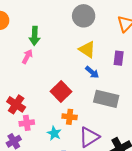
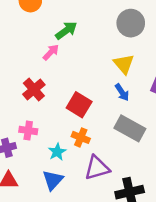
green arrow: (35, 36) -> (66, 31), turned -144
red square: (61, 91) -> (79, 105), turned -30
red cross: (16, 104) -> (34, 89), moved

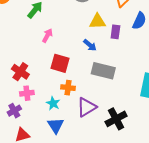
pink arrow: (51, 52) -> (47, 36), moved
yellow triangle: (124, 64) -> (97, 21), moved, turned -36
red cross: (34, 89) -> (20, 72), moved

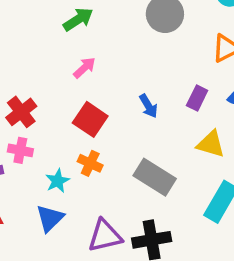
yellow triangle: (97, 21) -> (211, 144), moved
gray rectangle: (103, 71) -> (155, 177), moved
purple triangle: (87, 107) -> (105, 236), moved

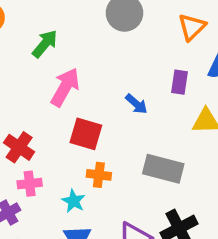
pink arrow: (84, 68) -> (65, 87), size x1.6

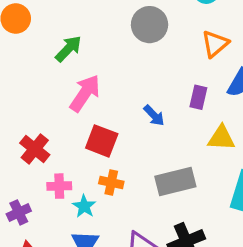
gray rectangle: (163, 169) -> (175, 182), turned -33
pink cross: (30, 184) -> (59, 186), moved

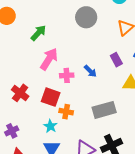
purple rectangle: (198, 97) -> (116, 60), turned -40
red square: (102, 141) -> (51, 97), moved
pink cross: (59, 186) -> (67, 75), moved

